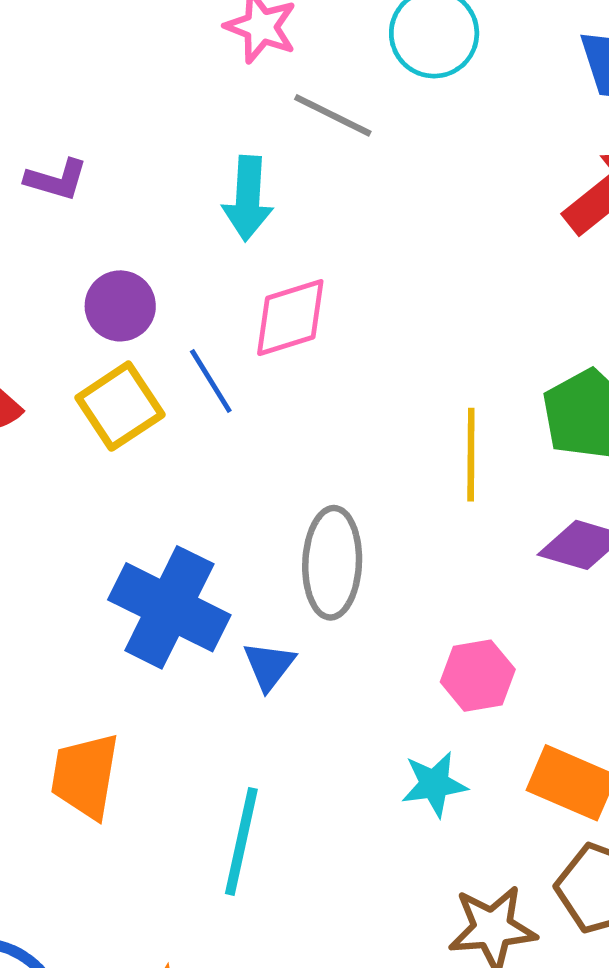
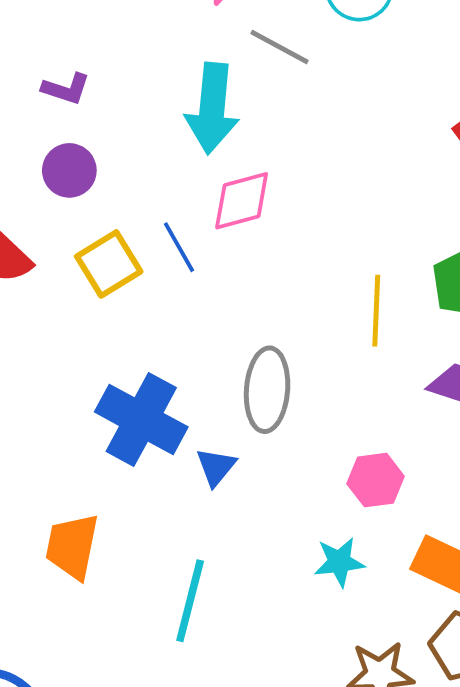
cyan arrow: (248, 198) -> (212, 108), size x1.4
purple circle: (120, 306) -> (69, 170), moved

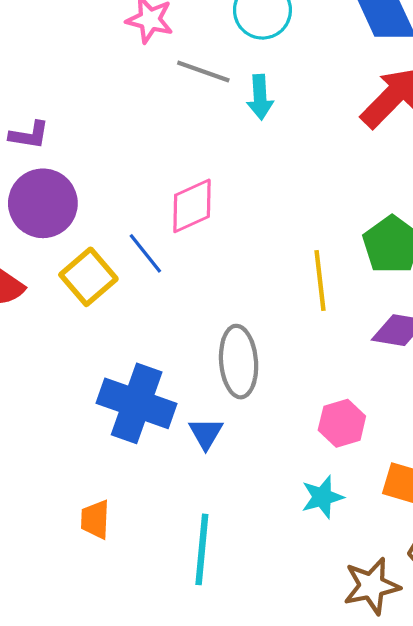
cyan arrow: (212, 108) -> (260, 97), moved, size x0.6
purple circle: (69, 170) -> (43, 203), size x1.5
orange trapezoid: (72, 546) -> (95, 519), size x0.7

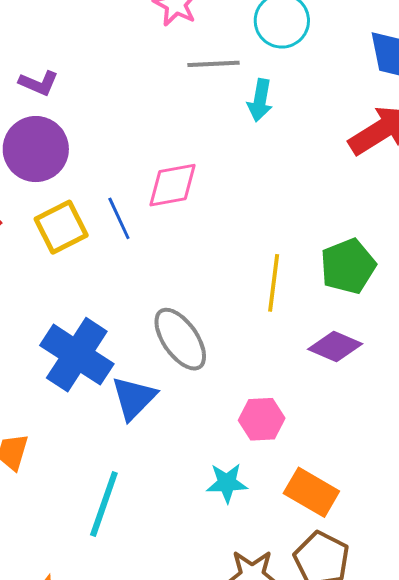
gray line: (203, 71) -> (214, 64), turned -36
gray ellipse: (239, 362) -> (180, 339), turned -44
blue triangle: (206, 433) -> (134, 398), size x1.4

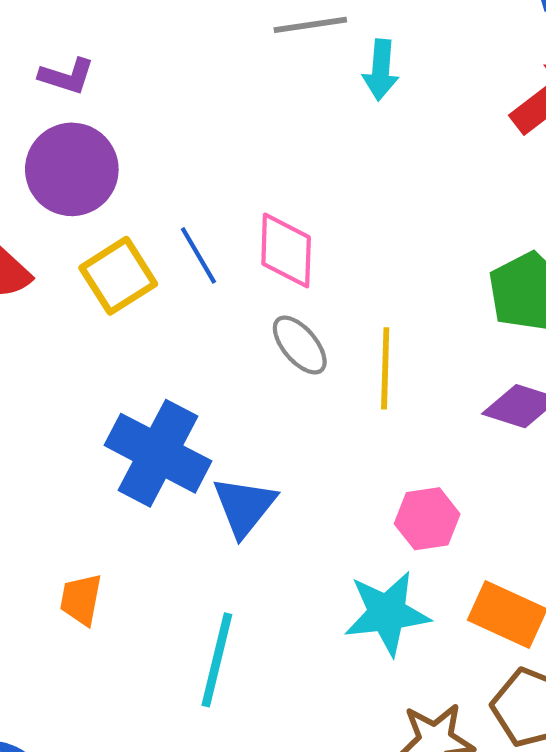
pink diamond: (173, 185) -> (286, 250), moved, turned -72
yellow line: (274, 283) -> (385, 368), moved
gray ellipse: (180, 339) -> (300, 345), moved, size x0.7
cyan star: (227, 483) -> (387, 613), size x1.5

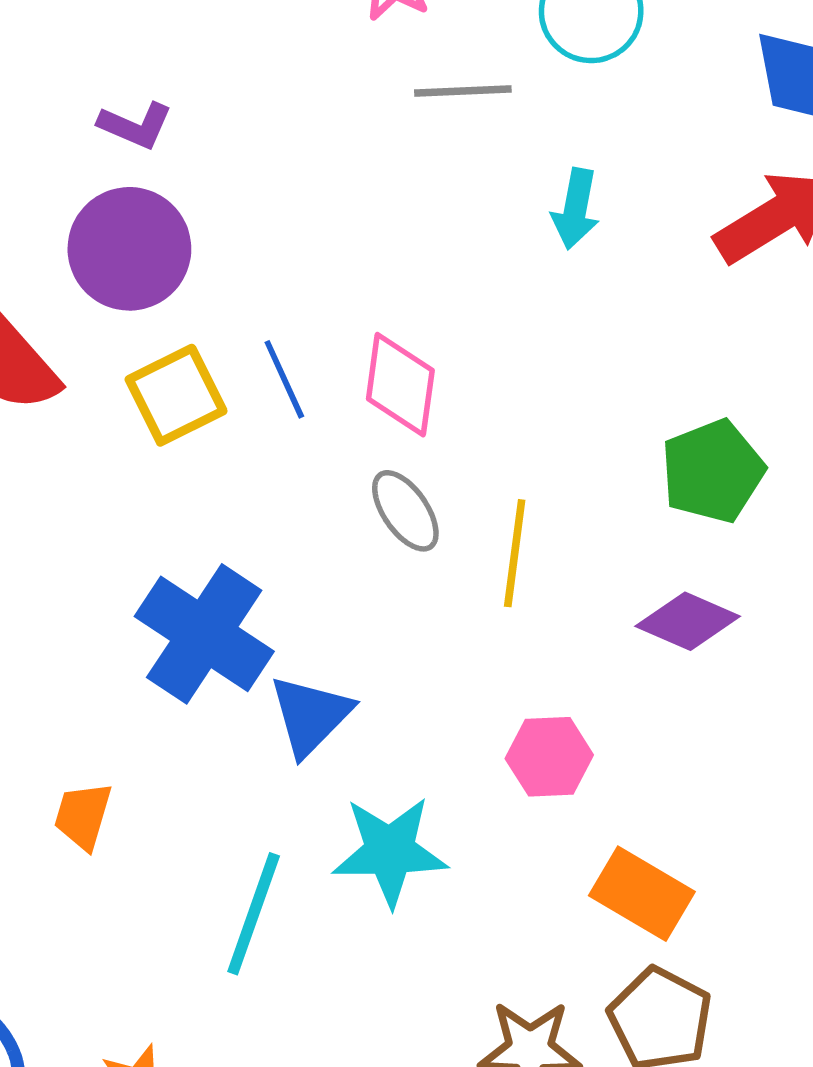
cyan arrow: (381, 70) -> (576, 209), moved
cyan star: (387, 613) -> (390, 851), moved

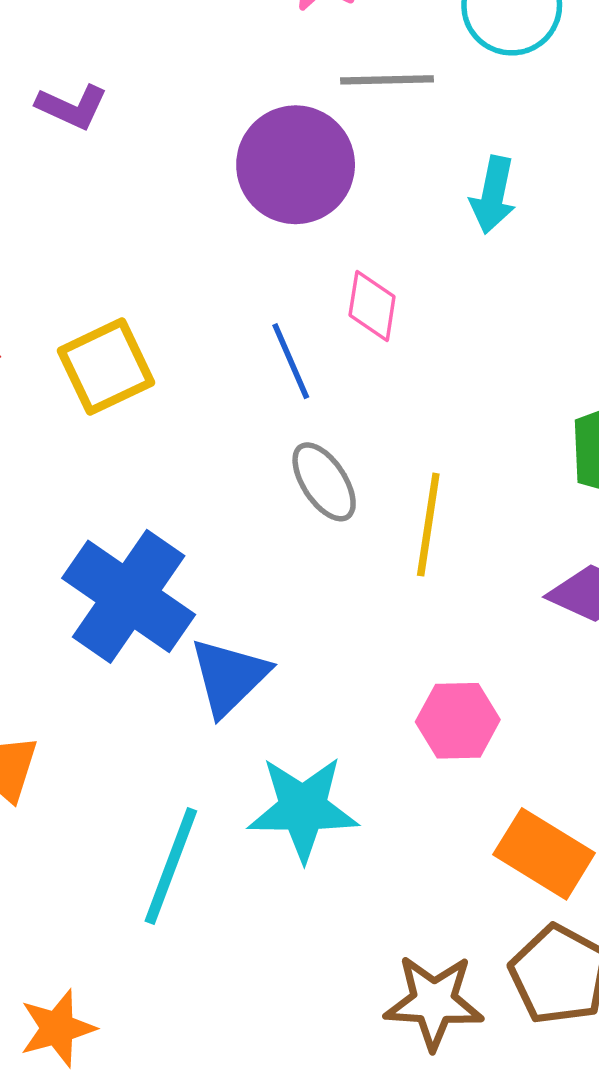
purple circle: (129, 249) -> (296, 165), moved
blue line: (284, 379) -> (291, 361), moved
pink diamond: (400, 385) -> (372, 306), moved, size x0.7

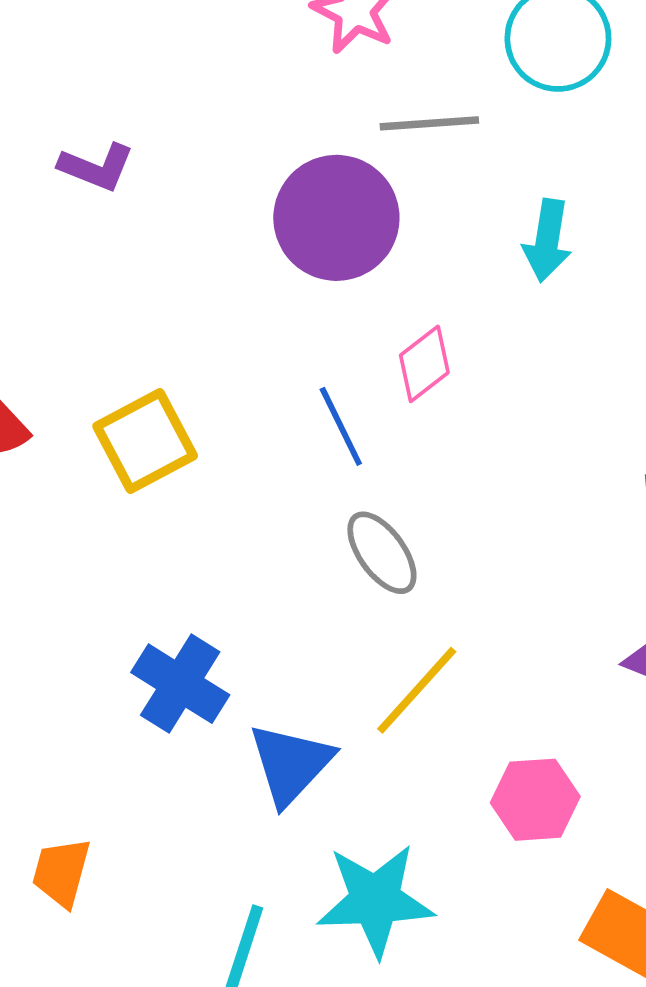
pink diamond: (372, 306) -> (424, 364), turned 46
yellow line: (428, 525) -> (417, 690), moved, turned 36
blue cross: (129, 596) -> (180, 684), size x0.7

